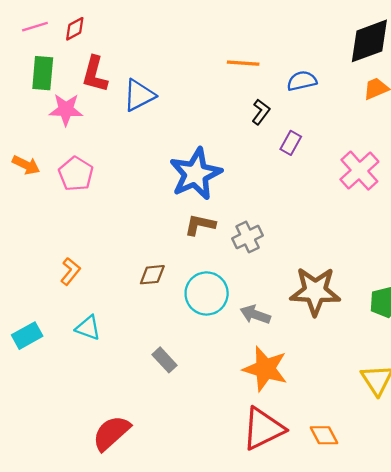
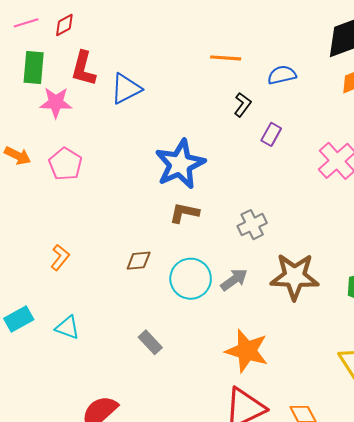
gray cross: (248, 237) -> (252, 225), moved
gray arrow: (255, 315) -> (234, 280), moved, turned 124
cyan triangle: (88, 328) -> (67, 327), moved

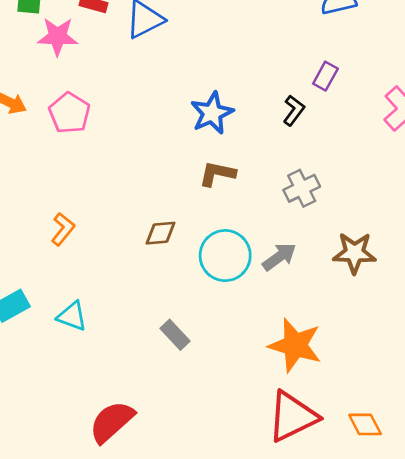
black L-shape: (243, 105) -> (294, 110), moved
blue star: (180, 164) -> (212, 113), size x0.7
brown star: (295, 277) -> (354, 253), size x0.7

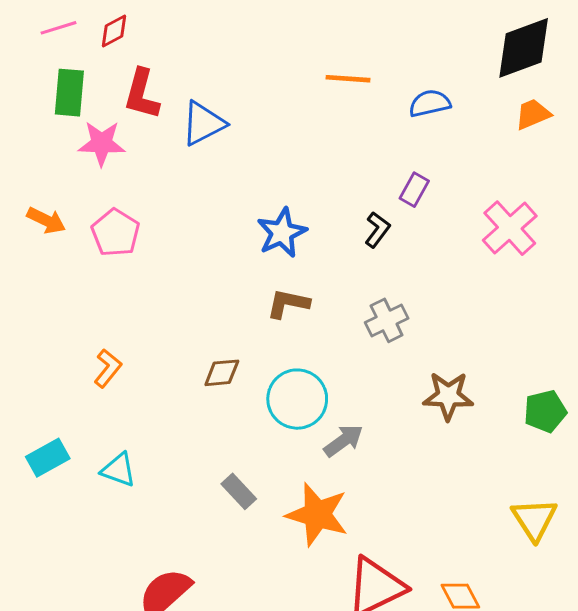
gray arrow: (279, 257) -> (343, 441), moved
orange star: (295, 345) -> (317, 515), moved

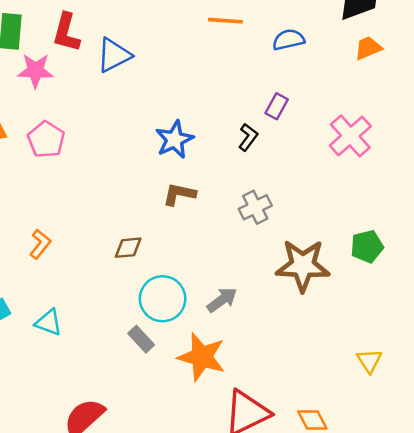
brown star: (448, 396) -> (303, 265), size x1.4
cyan circle: (297, 399) -> (163, 299), moved
green pentagon: (545, 411) -> (367, 246), moved
yellow triangle: (534, 519) -> (369, 361), size x0.7

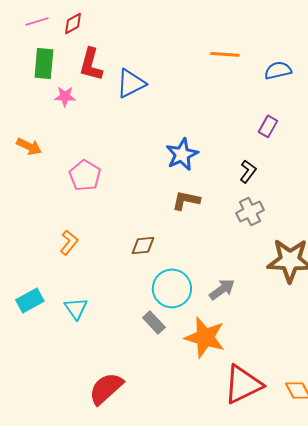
pink star: (35, 71) -> (65, 96), size x0.7
black L-shape: (248, 137) -> (248, 171), moved
pink pentagon: (46, 140) -> (85, 175), moved
cyan triangle: (48, 323) -> (76, 308), turned 35

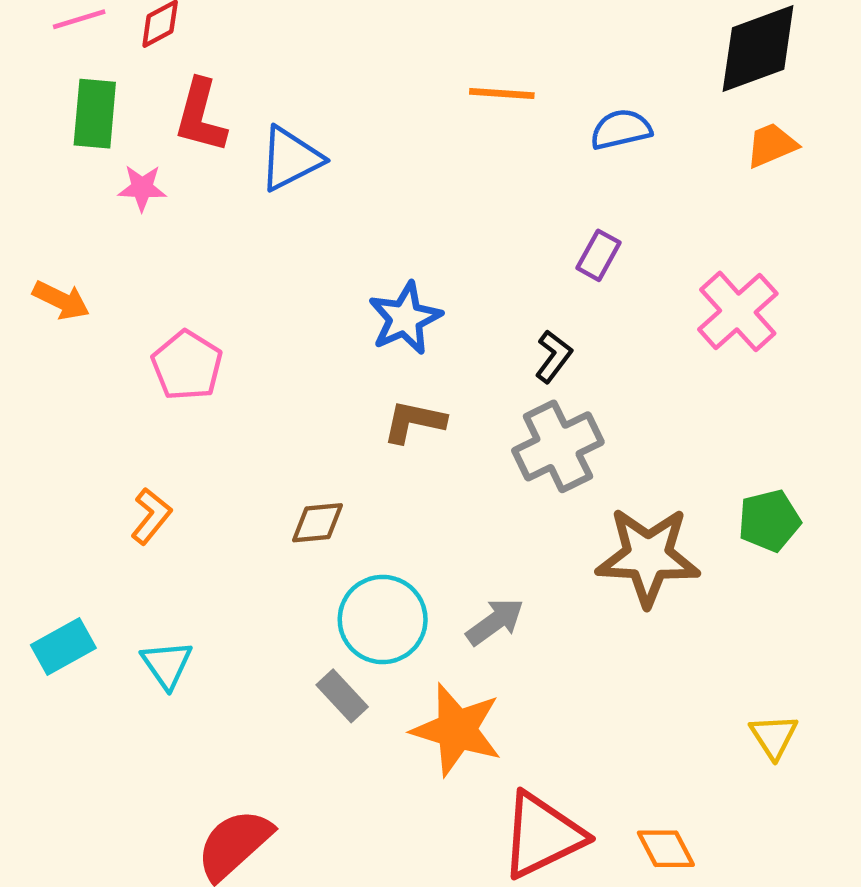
gray cross: (250, 211) -> (558, 446), size x1.4

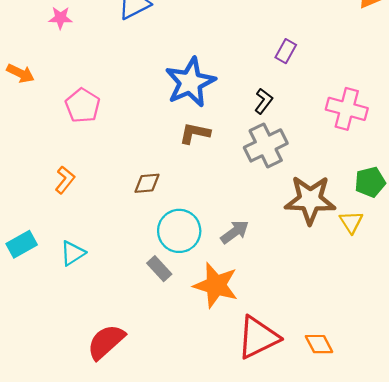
pink cross: (738, 311) -> (347, 109), moved, turned -33
blue star: (405, 318) -> (190, 82), size x1.4
cyan triangle: (167, 664) -> (73, 253), turned 32
yellow triangle: (774, 736) -> (351, 222), moved

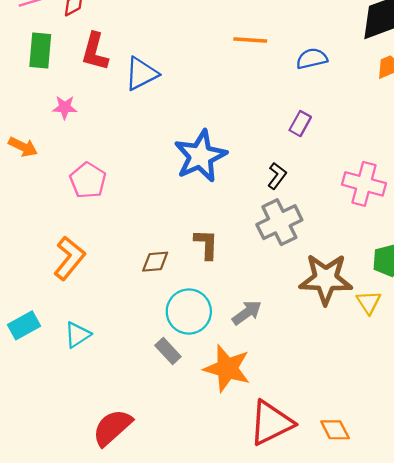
pink star: (60, 18) -> (65, 107), moved
brown L-shape: (195, 133) -> (206, 244), moved, turned 80
orange L-shape: (65, 180) -> (69, 258), size x1.5

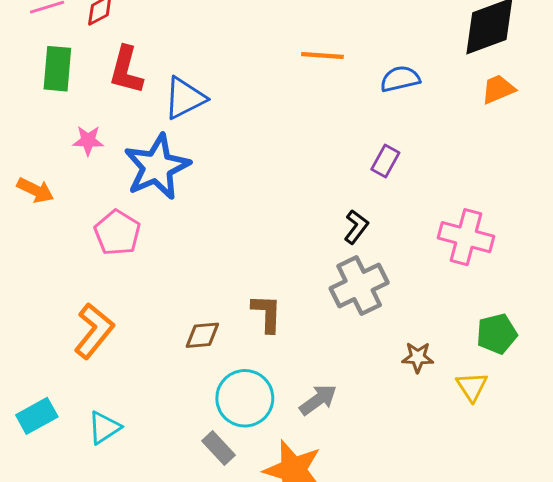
blue star: (200, 156) -> (157, 167), moved
brown star: (326, 279) -> (418, 357), size x0.5

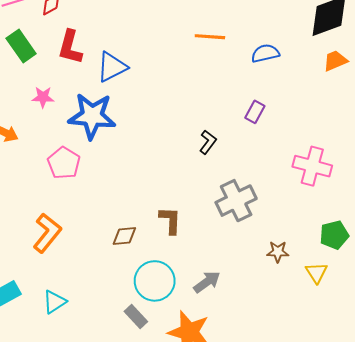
green rectangle: (57, 69) -> (21, 46), turned -40
blue star: (157, 167) -> (92, 116), turned 30
black L-shape: (356, 227) -> (208, 142), moved

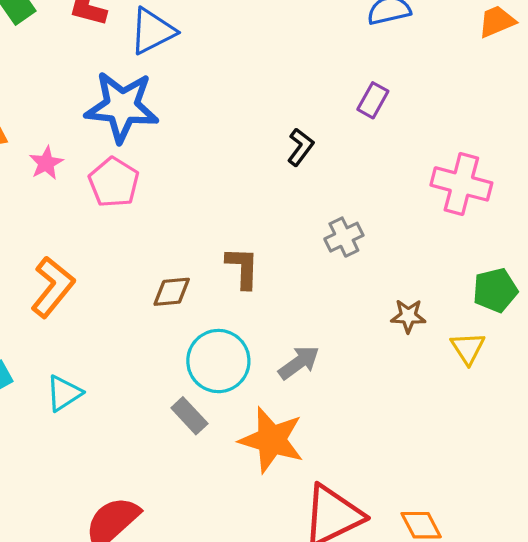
pink star: (43, 97) -> (46, 163), moved, turned -30
pink pentagon: (64, 163) -> (114, 182), moved
gray cross: (236, 201) -> (344, 237), size x0.6

